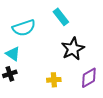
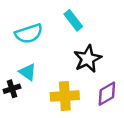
cyan triangle: (13, 54) -> (28, 72), moved
yellow cross: (54, 80) -> (65, 96), size x1.6

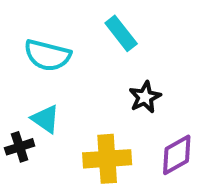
cyan semicircle: (29, 34) -> (47, 55), turned 32
black star: (88, 59) -> (145, 97), size x0.7

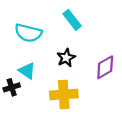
black star: (145, 97) -> (66, 58), moved
purple diamond: (177, 155) -> (105, 67), moved

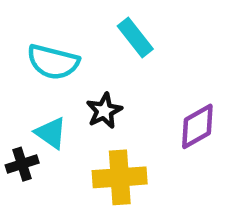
black star: (66, 58) -> (104, 111), moved

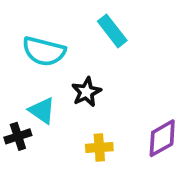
purple diamond: (197, 126) -> (162, 138), moved
yellow cross: (120, 177) -> (99, 147), size x0.6

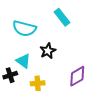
purple diamond: (162, 138) -> (77, 76), moved
yellow cross: (99, 147) -> (38, 83), moved

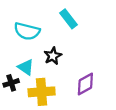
yellow cross: (38, 83) -> (42, 92), size x1.6

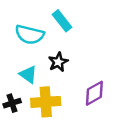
cyan rectangle: (68, 19) -> (62, 21), moved
black cross: (11, 83) -> (12, 103), moved

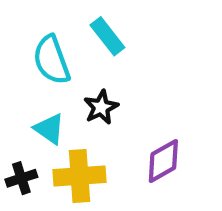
cyan semicircle: (30, 35) -> (52, 60), turned 56

